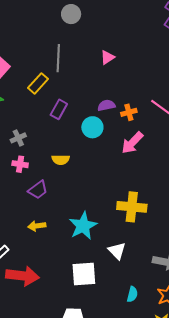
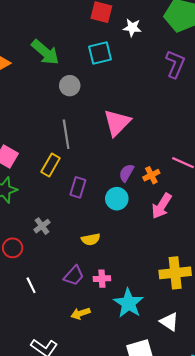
pink triangle: (107, 57) -> (117, 123), size x1.8
purple semicircle: (106, 105) -> (126, 173), turned -36
pink cross: (20, 164) -> (102, 279), moved

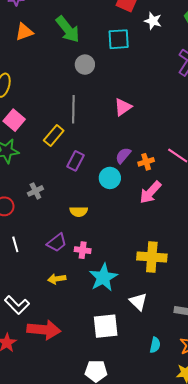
pink triangle: (117, 123) -> (123, 107), size x0.7

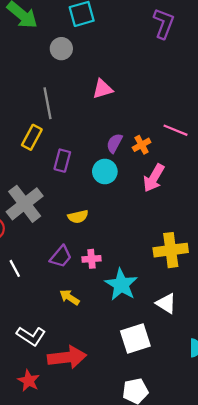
gray circle: (85, 65) -> (61, 49), moved
pink triangle: (123, 107) -> (103, 89), turned 30
gray cross: (35, 191) -> (25, 204), size x2.0
yellow arrow: (57, 279) -> (69, 297), turned 54

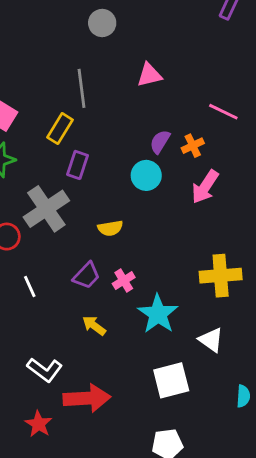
pink line: (176, 130) -> (223, 112), moved
purple rectangle: (62, 161) -> (78, 165), moved
pink cross: (92, 259) -> (124, 280), turned -30

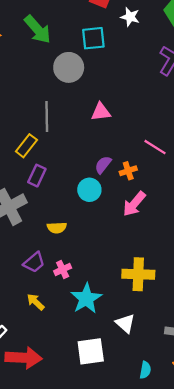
gray circle: (102, 23) -> (69, 67), size x1.4

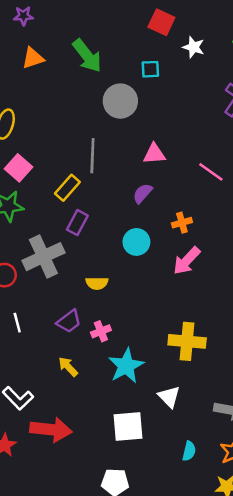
cyan square: (93, 38) -> (150, 69), size x0.7
pink line: (155, 147) -> (211, 172), moved
purple semicircle: (103, 165) -> (143, 193), moved

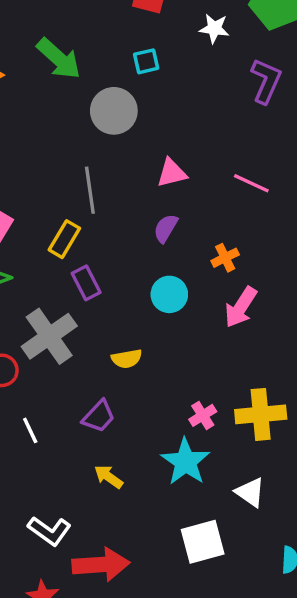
white star: (194, 47) -> (214, 28), moved
purple rectangle: (77, 223) -> (86, 283), turned -45
pink cross: (101, 331) -> (203, 415), moved

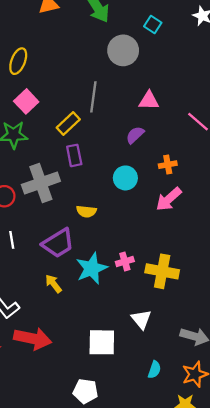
cyan square: (146, 61) -> (153, 25), turned 30
purple trapezoid: (99, 416) -> (58, 243), size x1.4
cyan star: (185, 462) -> (92, 268), moved

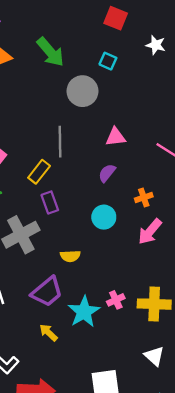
white triangle: (141, 319) -> (154, 356), moved

